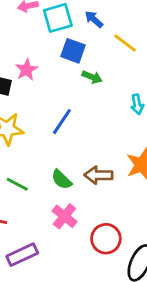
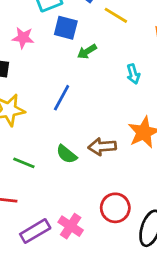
pink star: (27, 70) -> (23, 38), moved, turned -30
green arrow: (92, 77) -> (87, 51), turned 132
pink cross: (64, 216) -> (71, 226), moved

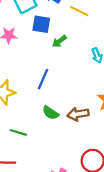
green semicircle: (67, 154) -> (51, 113), moved

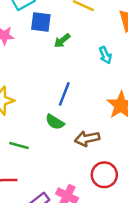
blue line: (43, 79) -> (64, 94), moved
brown arrow: (78, 114) -> (87, 139), moved

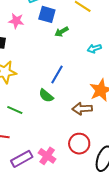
cyan arrow: (105, 55) -> (94, 48), turned 88
brown arrow: (87, 139) -> (82, 109), moved

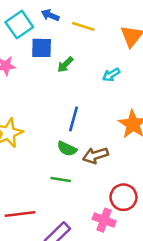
brown arrow: (82, 109) -> (95, 155), moved
green line: (15, 110) -> (61, 180), moved
pink cross: (47, 156) -> (104, 220), moved

